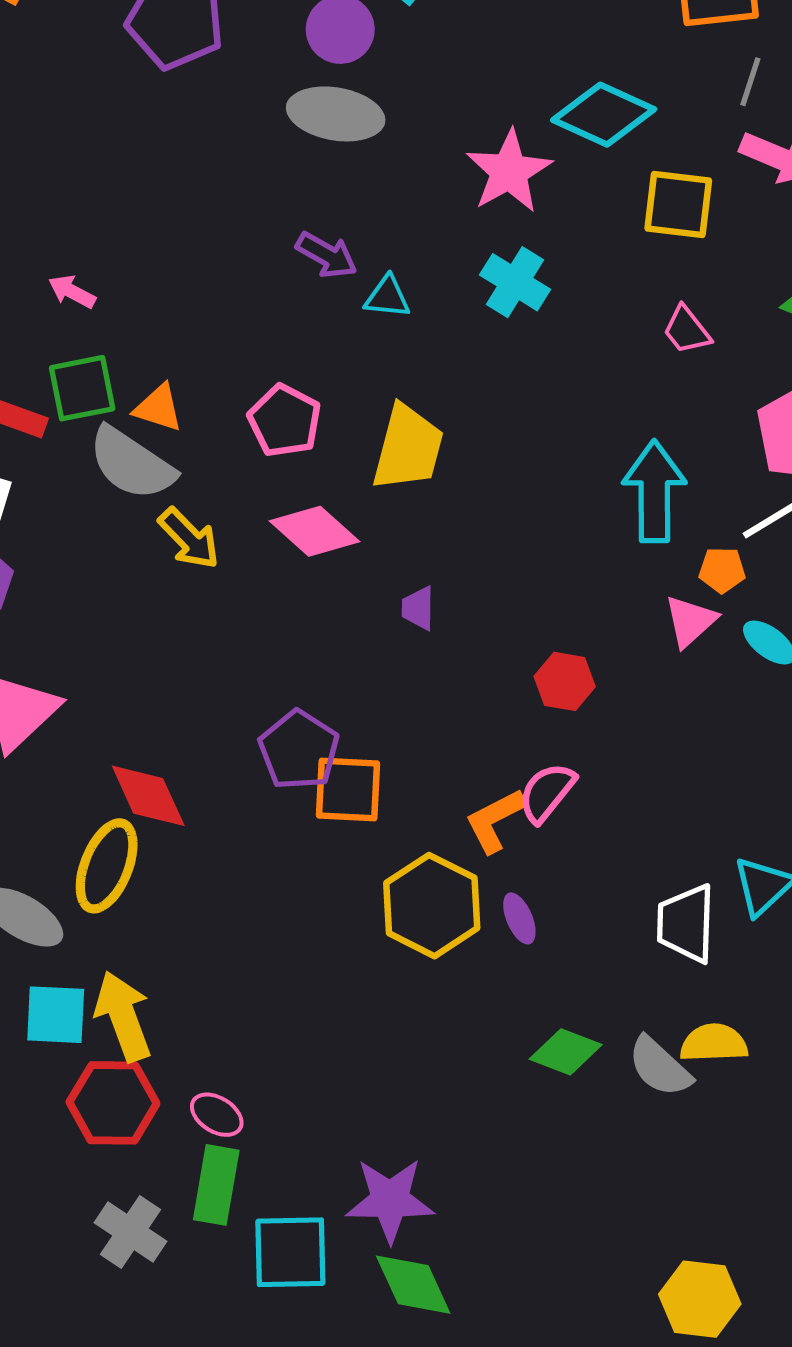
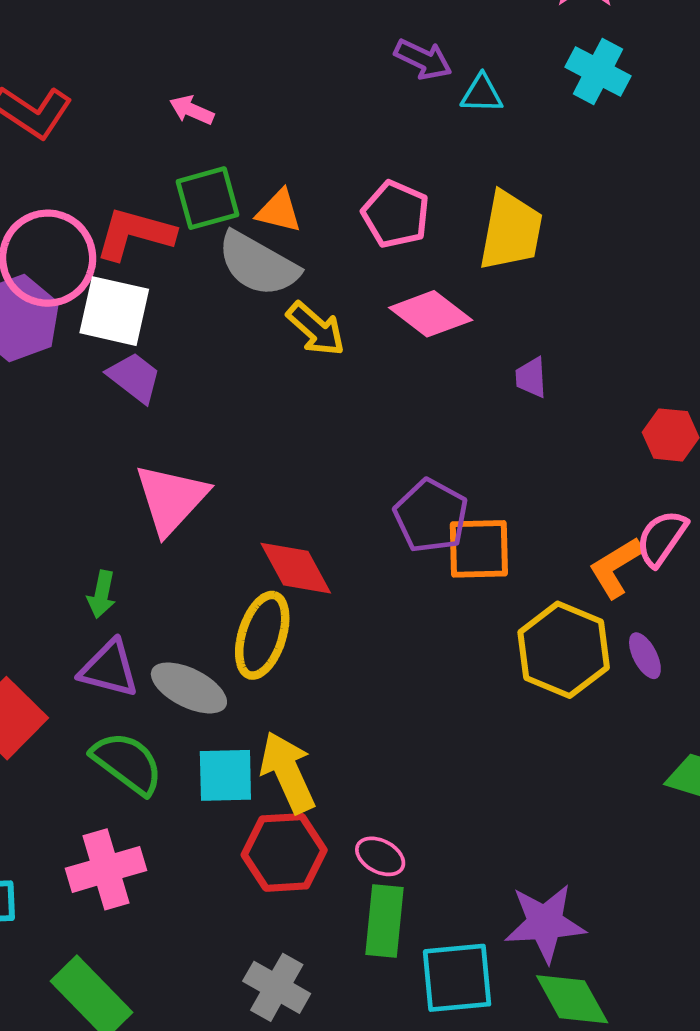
gray cross: (130, 1232) -> (277, 987), moved

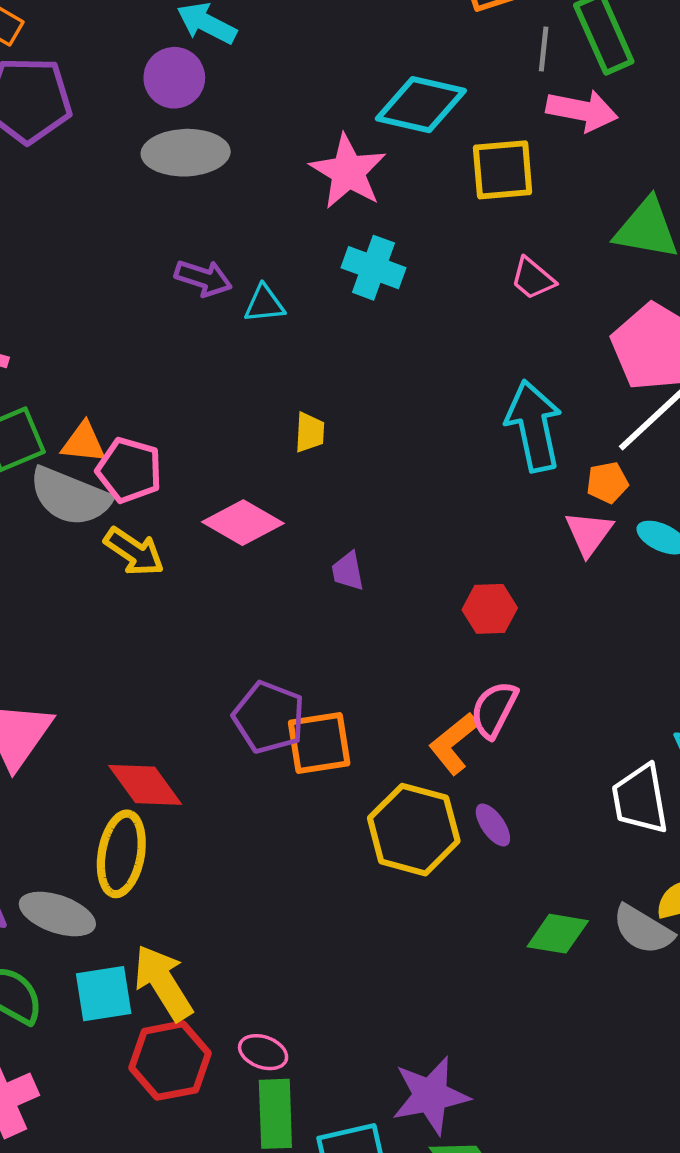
pink pentagon: (396, 214) -> (129, 470), moved
yellow trapezoid: (511, 231) -> (310, 432), size x0.5

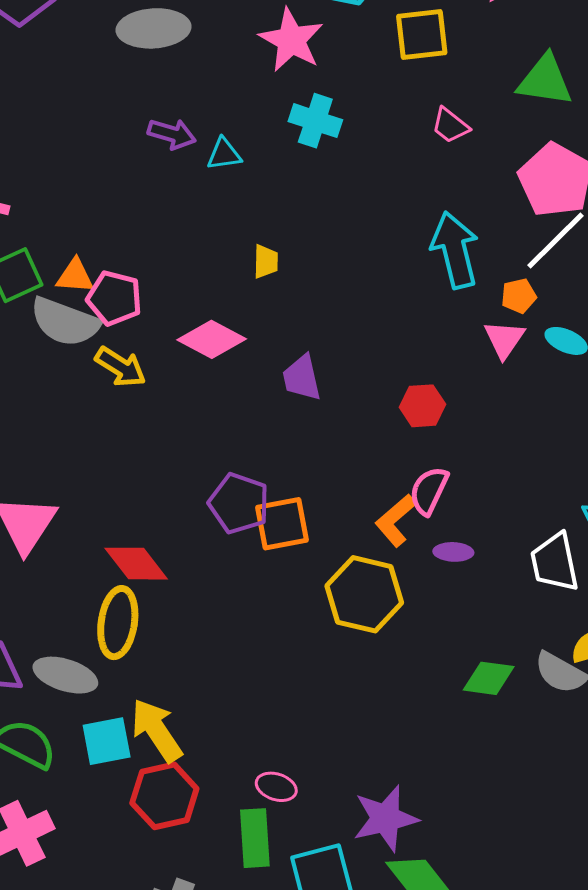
purple trapezoid: (348, 571) -> (302, 378), size x1.4
purple ellipse: (493, 825) -> (453, 552), moved, turned -51
pink ellipse: (263, 1052) -> (276, 787), moved

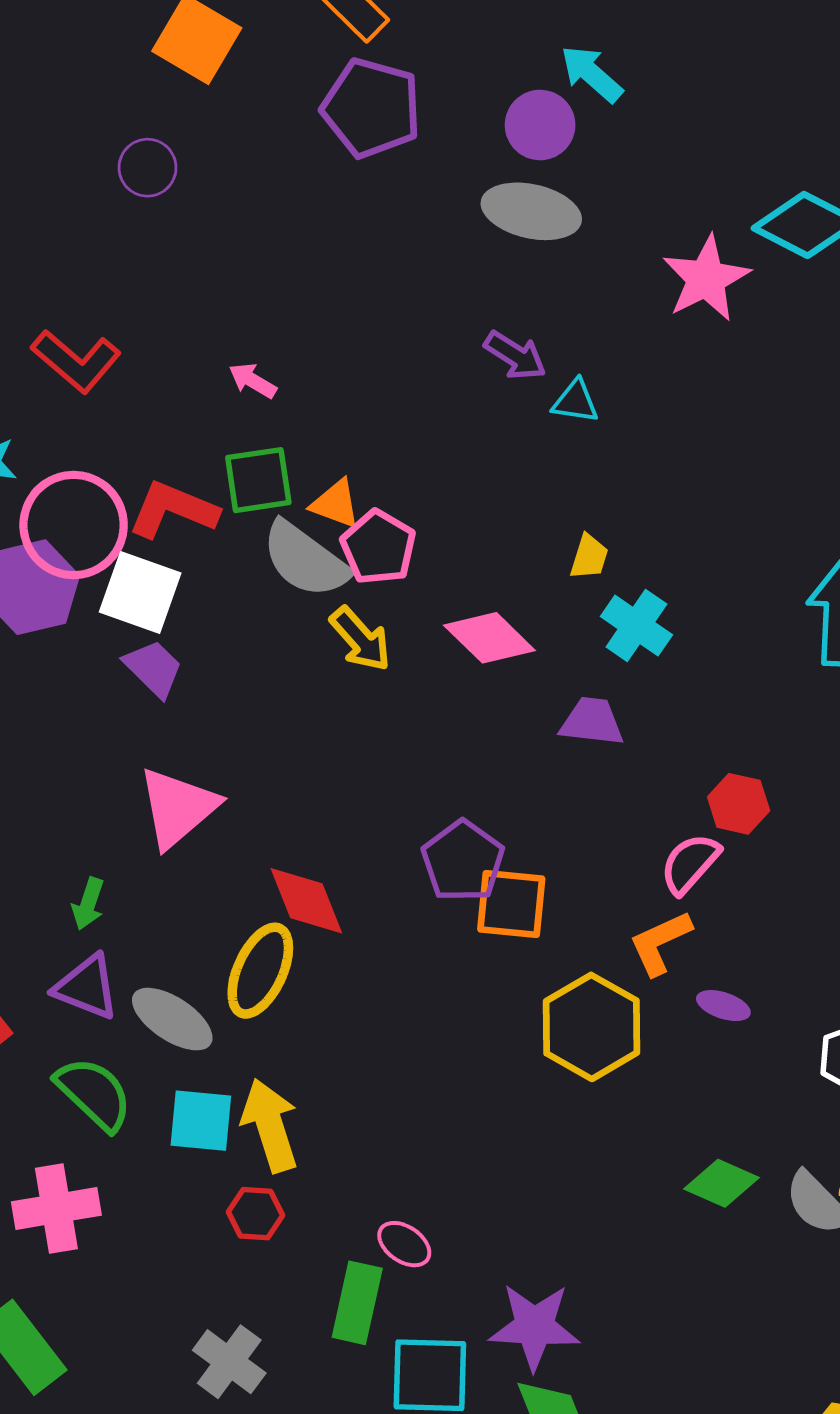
cyan cross: (315, 121) -> (636, 626), moved
purple trapezoid: (302, 378) -> (592, 722), turned 93
pink semicircle: (429, 491) -> (690, 864), moved
red hexagon: (164, 796) -> (255, 1214), size x0.6

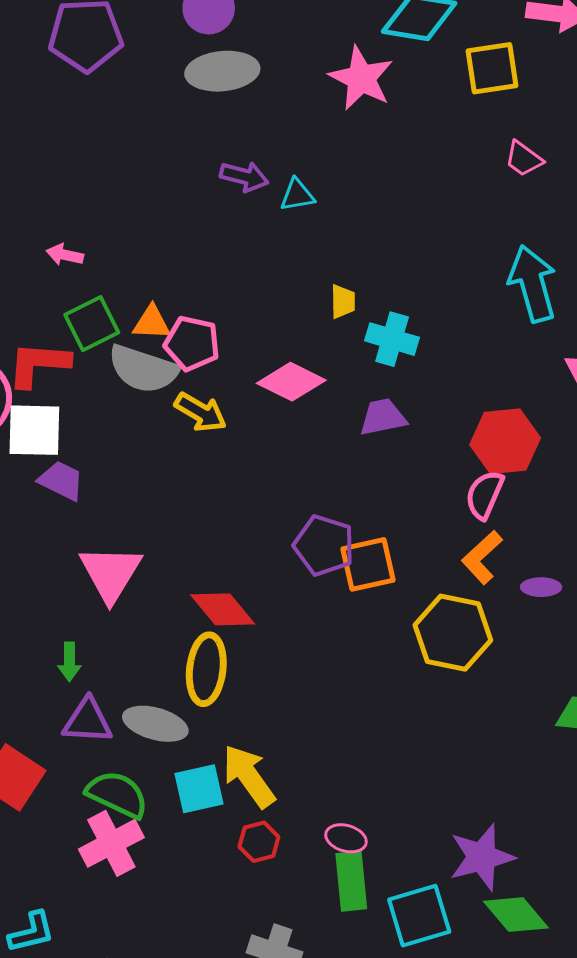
red hexagon: (739, 804) -> (505, 441), size x1.5
pink cross: (56, 1209) -> (111, 843), moved
pink ellipse: (404, 1244) -> (346, 838), moved

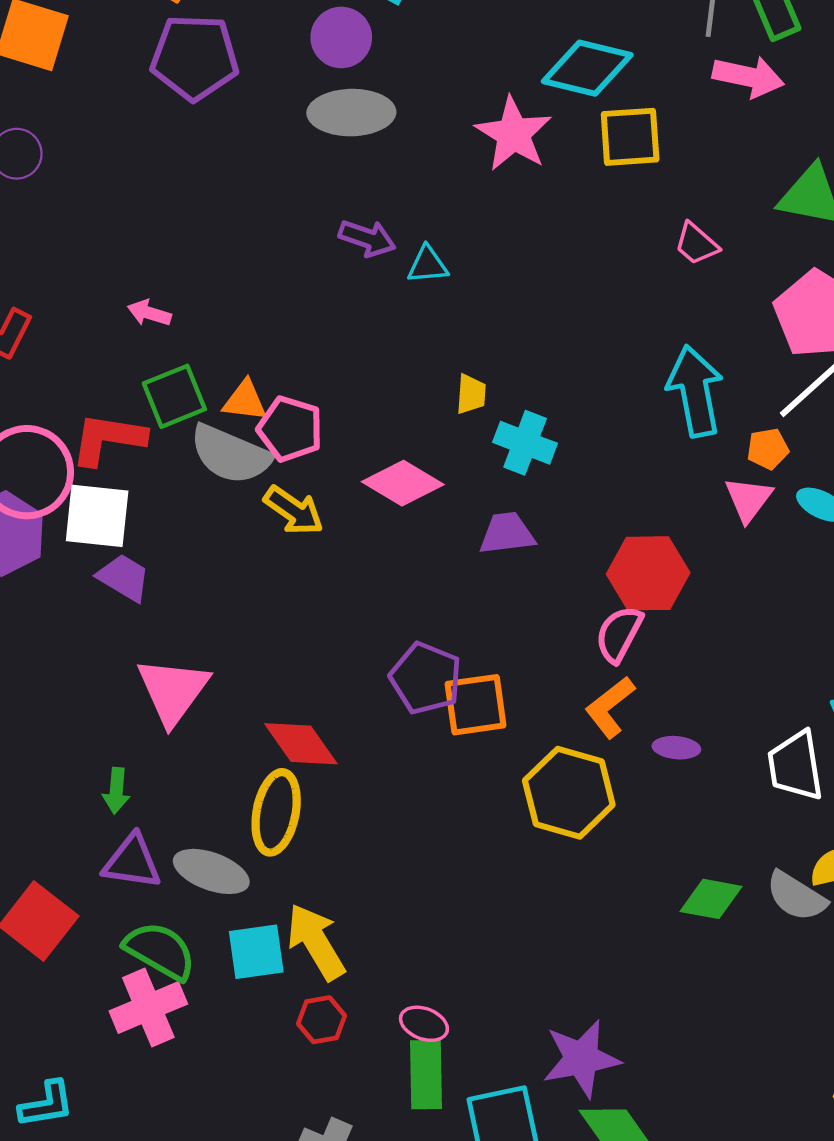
yellow square: (492, 68) -> (630, 137), moved

